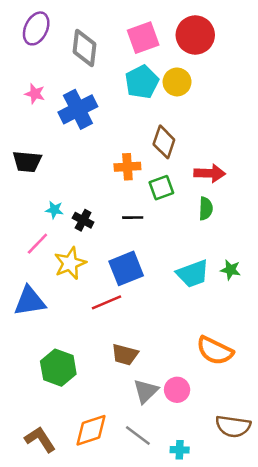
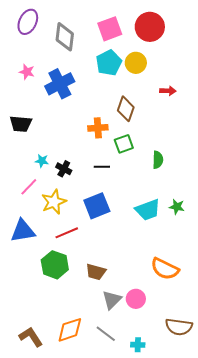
red arrow: (210, 173) -> (168, 91), moved, size x0.7
red line: (107, 302) -> (67, 233), moved
green hexagon: (58, 368) -> (55, 265), moved

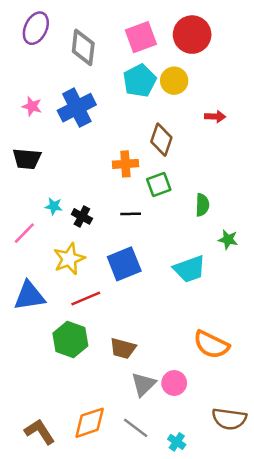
pink star: (27, 72) -> (32, 106), moved
pink line: (29, 187) -> (24, 233), moved
green star: (177, 207) -> (228, 240), moved
cyan cross: (138, 345) -> (177, 442), turned 32

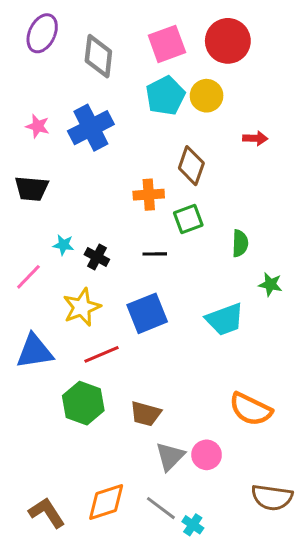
cyan cross: (177, 442) -> (193, 525), moved

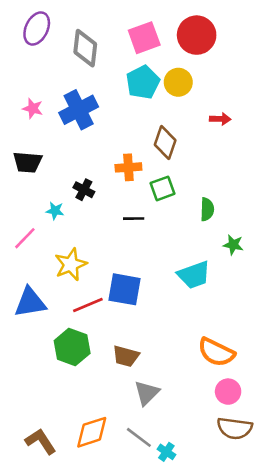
black cross: (97, 257) -> (84, 190), moved
blue square: (147, 313) -> (125, 289), moved, turned 32
pink circle: (207, 455) -> (228, 392), moved

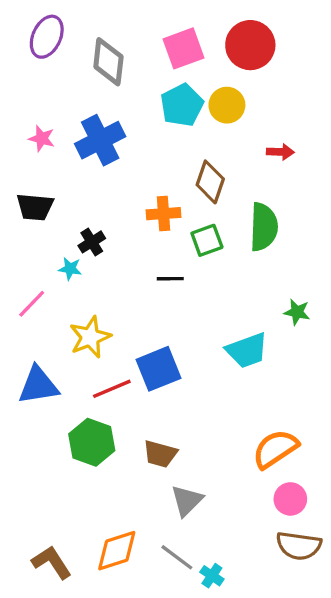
black cross: (84, 190) -> (92, 242), moved, turned 30
green semicircle: (207, 209) -> (264, 227), moved, size x1.6
blue square: (125, 289) -> (159, 369), turned -32
orange semicircle: (216, 352) -> (275, 449), turned 120

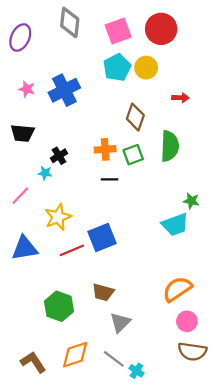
purple ellipse: (47, 37) -> (20, 37), moved
gray diamond: (108, 62) -> (70, 22), moved
orange cross: (164, 214) -> (105, 149), moved
cyan trapezoid: (247, 350) -> (175, 225), moved
green hexagon: (92, 442) -> (59, 306), moved

